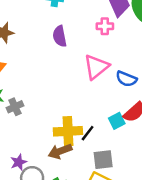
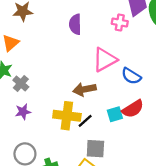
gray cross: (15, 107) -> (21, 84), turned -35
brown arrow: (60, 151) -> (84, 89), moved
purple star: (19, 162) -> (23, 112), moved

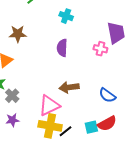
pink triangle: (105, 60) -> (49, 105), moved
brown arrow: (84, 89) -> (69, 87), moved

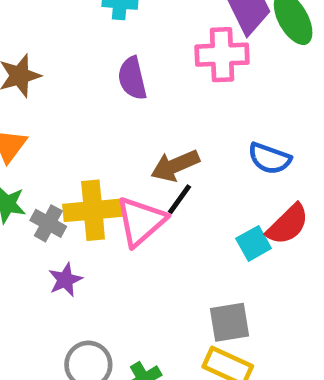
pink cross: (100, 49) -> (222, 55), size x1.5
yellow cross: (50, 126) -> (93, 210), moved
black line: (65, 131) -> (179, 199), moved

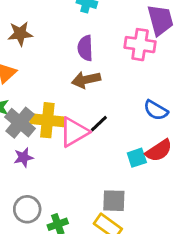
brown arrow: (175, 166) -> (86, 80), moved
gray cross: (48, 223) -> (20, 123), size x1.5

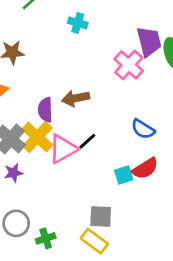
pink cross: (140, 45) -> (129, 65), turned 32
purple semicircle: (85, 48) -> (45, 110), moved
yellow cross: (47, 120) -> (37, 137), turned 36

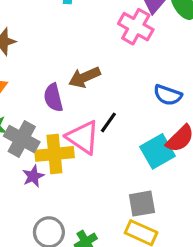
yellow cross: (37, 137) -> (54, 154), moved, turned -36
pink triangle: (63, 149) -> (83, 137), turned -44
cyan square: (124, 175) -> (158, 151), size x1.5

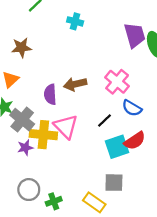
pink cross: (136, 27) -> (117, 82), moved
black line: (108, 122) -> (104, 121), moved
gray square: (142, 204) -> (114, 183), moved

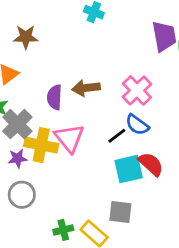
blue semicircle: (132, 108) -> (137, 125), moved
red semicircle: (135, 141) -> (151, 164), turned -110
gray circle: (29, 190) -> (22, 195), moved
green cross: (54, 201) -> (63, 230), moved

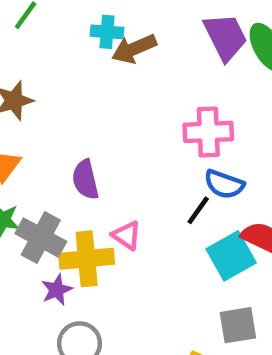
brown arrow: (86, 88) -> (134, 49), moved
pink cross: (137, 90) -> (208, 132), turned -32
pink triangle: (69, 138) -> (127, 235), size x0.6

